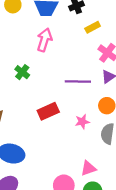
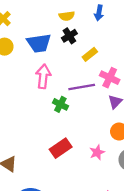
green cross: (22, 72) -> (60, 104), moved
purple line: (78, 81) -> (82, 87), moved

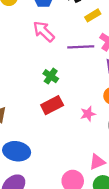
pink arrow: (43, 76) -> (44, 31), turned -60
green cross: (60, 104) -> (51, 76), moved

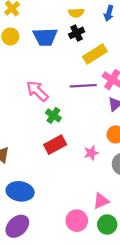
yellow rectangle: (93, 15) -> (95, 54), size x1.5
pink arrow: (44, 31) -> (37, 91), moved

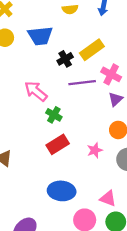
black cross: (77, 33) -> (65, 59), moved
blue ellipse: (20, 191) -> (62, 191), moved
pink triangle: (101, 201) -> (108, 198), turned 48

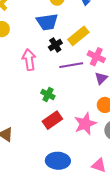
blue trapezoid: (40, 36) -> (47, 22), moved
pink arrow: (36, 91) -> (29, 60), moved, turned 45
pink star: (95, 150) -> (85, 124), size x1.6

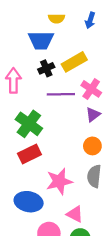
green cross: (48, 94) -> (29, 124), size x1.6
pink star: (85, 124) -> (59, 181), moved

